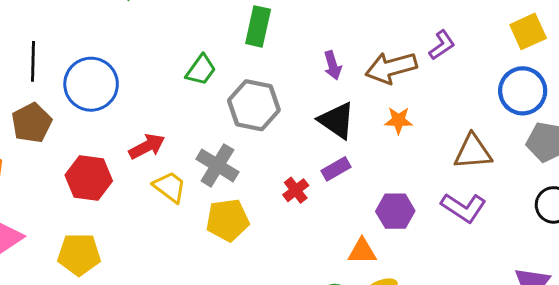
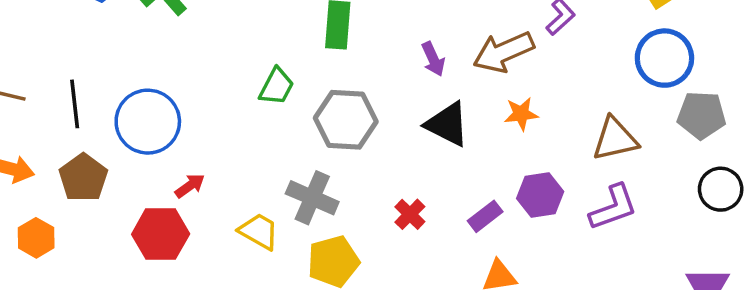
red arrow: (147, 146) -> (190, 186), moved, size x0.7
purple rectangle: (336, 169) -> (485, 216), moved
purple L-shape: (464, 208) -> (613, 207), turned -45
purple hexagon: (395, 211) -> (540, 195), moved

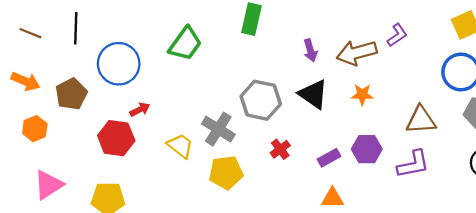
green trapezoid: (277, 86) -> (185, 44), moved, size x1.4
black line: (75, 104) -> (76, 28), moved
gray hexagon: (346, 120) -> (261, 100), moved

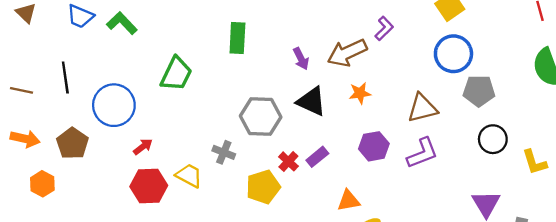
gray cross: (218, 129) -> (224, 152), size x0.7
red hexagon: (116, 138) -> (149, 186), moved
purple rectangle: (329, 158) -> (317, 157), moved
yellow pentagon: (226, 172) -> (263, 187), moved

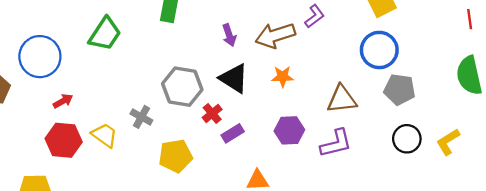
red cross: (288, 161) -> (212, 113), moved
yellow L-shape: (534, 162) -> (448, 142), moved, turned 68

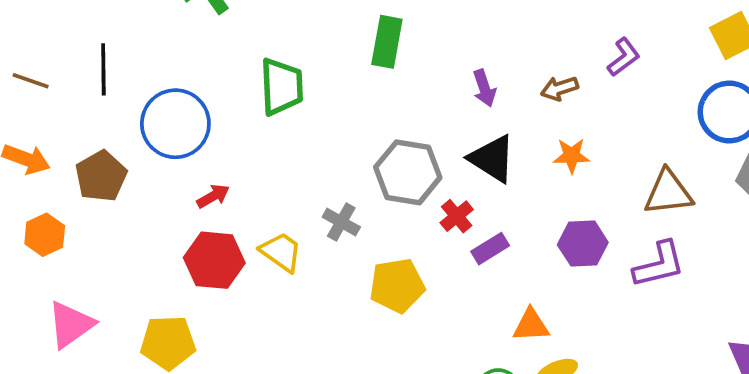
green trapezoid: (105, 34) -> (282, 87), turned -36
brown arrow: (275, 35) -> (559, 88), size x0.6

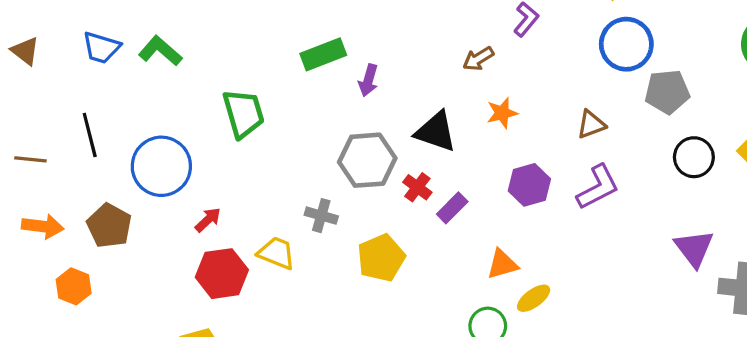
green rectangle: (387, 42) -> (323, 54), turned 72
purple arrow: (484, 88) -> (368, 80), moved, turned 48
brown triangle: (668, 192) -> (591, 124), size x0.7

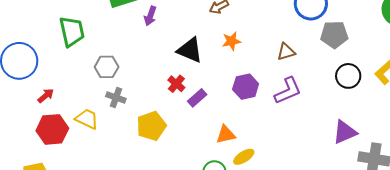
gray hexagon: (367, 160) -> (107, 67), moved, size x0.7
purple triangle: (694, 248) -> (345, 132), turned 40

